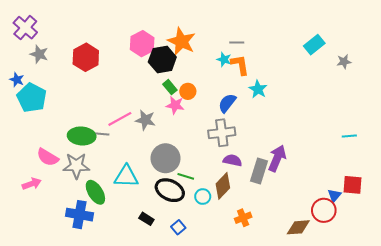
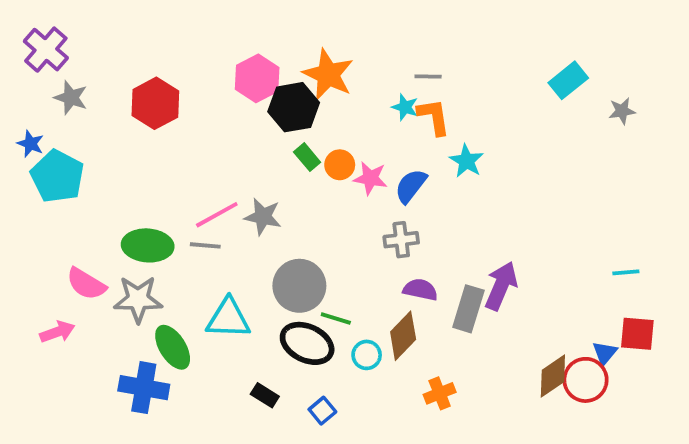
pink star: (175, 105) -> (370, 178), moved
gray cross: (222, 133) -> (401, 240), size x0.7
gray line: (101, 134) -> (205, 245), moved
cyan line: (349, 136) -> (626, 272), moved
brown diamond: (298, 227) -> (553, 376), moved, turned -30

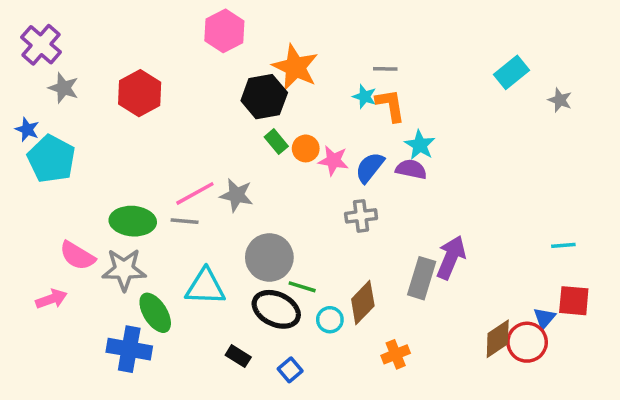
pink hexagon: (257, 78) -> (224, 31), moved
gray star: (622, 111) -> (560, 100), turned 30
purple semicircle: (420, 290) -> (411, 169), moved

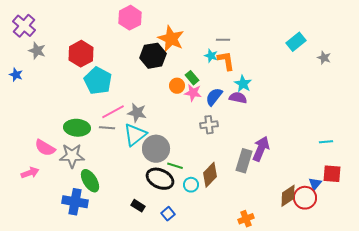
green rectangle: (276, 142) -> (192, 78), moved
cyan pentagon: (51, 159) -> (98, 81), moved
cyan triangle: (205, 287) -> (135, 135), moved, turned -40
orange cross: (396, 354) -> (246, 219), moved

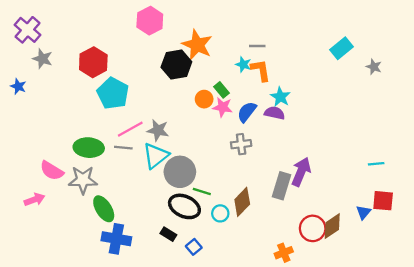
red circle: (305, 198) -> (313, 228), moved
blue cross: (75, 202) -> (116, 239), moved
black rectangle: (138, 206) -> (168, 234), moved

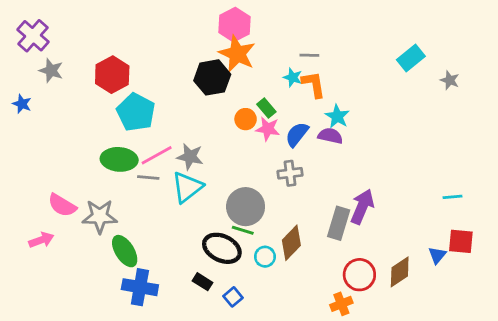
pink hexagon: (150, 21) -> (234, 25), moved
green ellipse: (89, 148) -> (119, 159), moved
gray circle: (180, 172) -> (246, 207), moved
red circle: (313, 228) -> (359, 275), moved

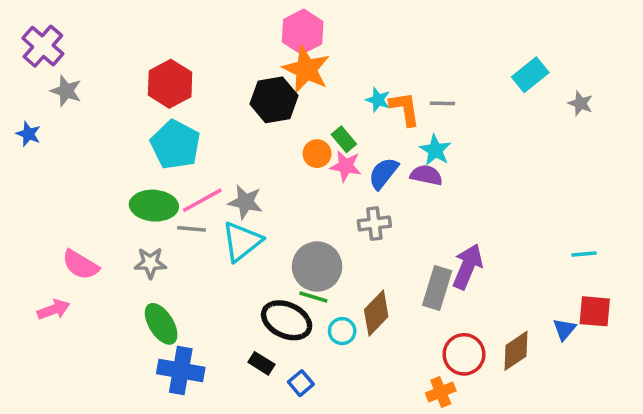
gray line: (309, 55) -> (442, 103), moved
red hexagon: (112, 75) -> (170, 84), moved
gray star: (100, 216) -> (150, 263), moved, size x0.7

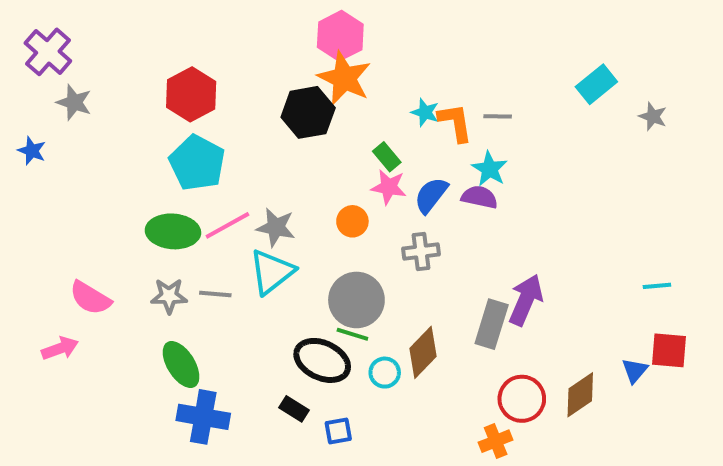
orange circle: (317, 154) -> (352, 221), moved
gray line: (192, 229) -> (215, 294), moved
blue square: (301, 383) -> (338, 431), turned 30

